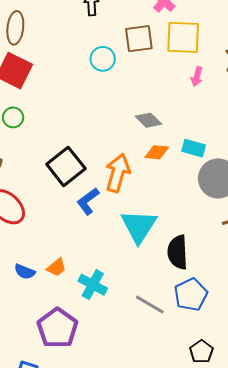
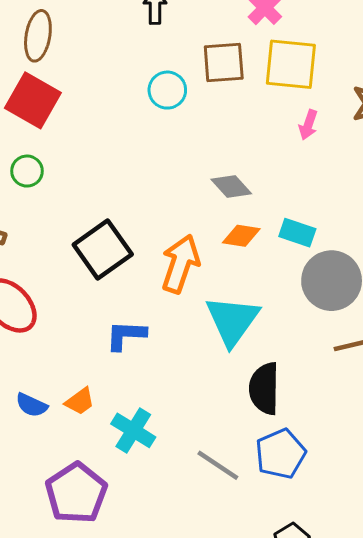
blue L-shape: (88, 201) -> (126, 335), moved, turned 36
cyan triangle: (139, 226) -> (232, 320), moved

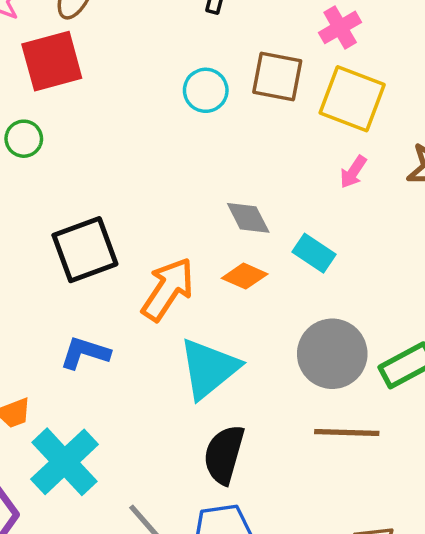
red square: (33, 100) -> (52, 61), turned 30
cyan rectangle: (297, 233) -> (314, 253), moved
cyan cross: (133, 430) -> (65, 462), size x1.4

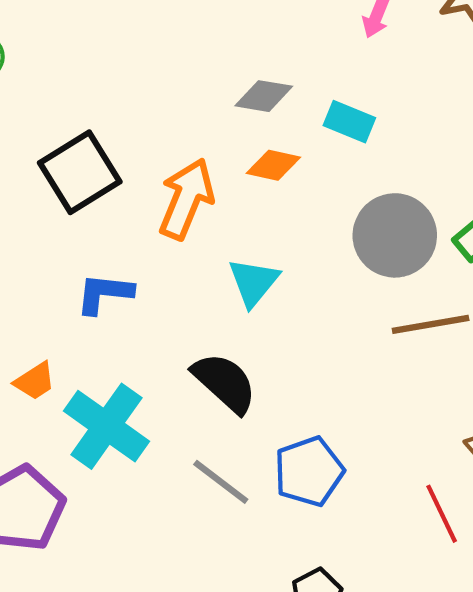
gray diamond: (248, 218) -> (264, 96), turned -42
cyan triangle: (209, 368) -> (254, 282), size x0.7
black semicircle: (224, 454) -> (225, 383), moved, turned 128

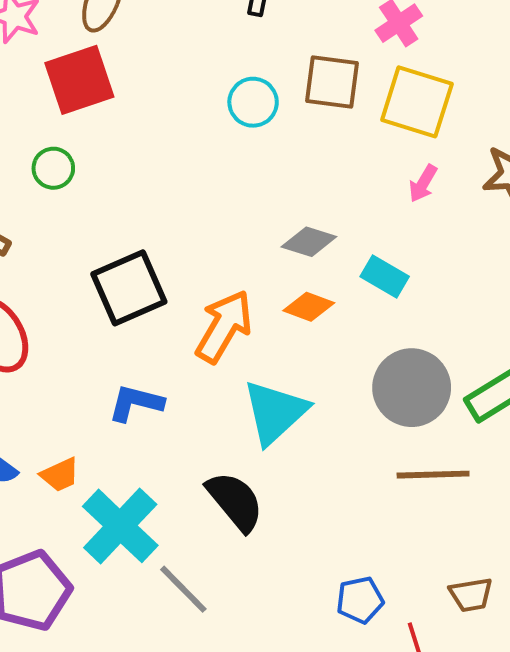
cyan triangle: (254, 282) -> (275, 412), size x1.4
blue pentagon: (309, 471) -> (360, 600), moved, size x0.7
gray line: (221, 482) -> (183, 589), moved

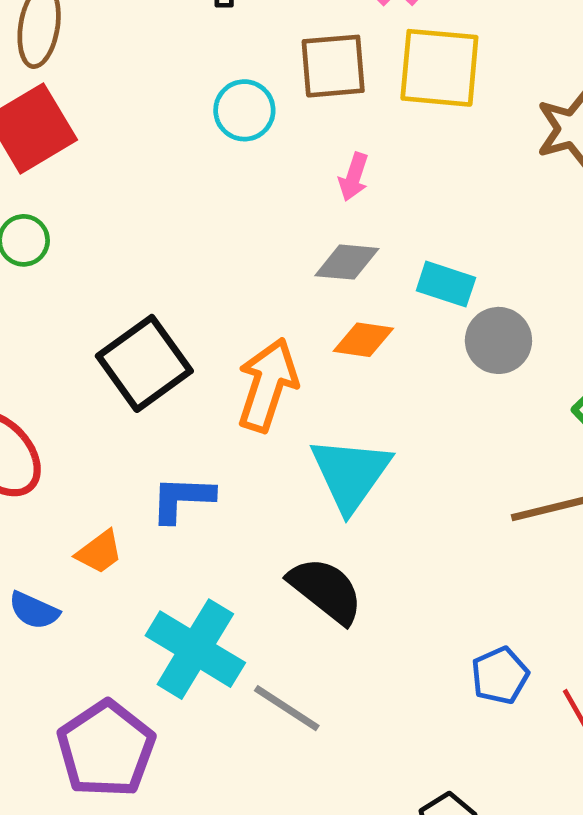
pink arrow: (423, 183) -> (354, 177), moved
gray circle: (412, 388) -> (498, 340), moved, size x0.7
orange trapezoid: (60, 475) -> (99, 552), moved

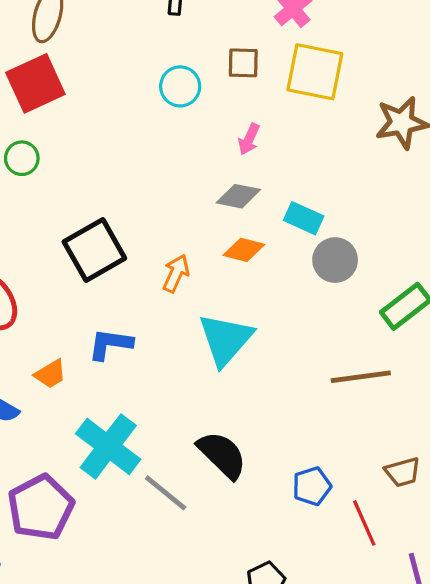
brown square: (333, 66) -> (243, 63), size x0.7
orange arrow: (267, 385) -> (176, 273), size x0.6
black semicircle: (326, 590) -> (222, 455), moved

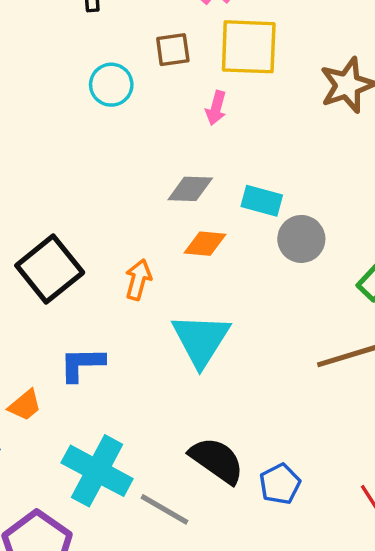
pink arrow: (249, 139) -> (216, 108), moved
blue pentagon: (312, 486) -> (280, 484), moved

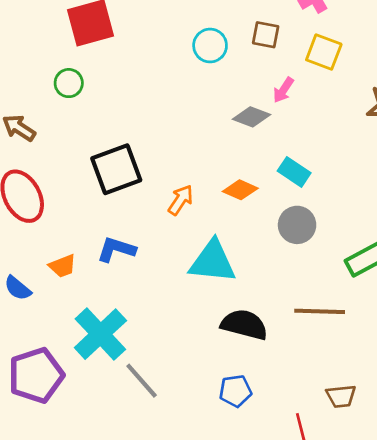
yellow square: (249, 47) -> (324, 52), size x0.7
gray diamond: (190, 189) -> (252, 117), moved
gray circle: (301, 239) -> (297, 225), moved
cyan triangle: (201, 340) -> (213, 262), turned 45
black semicircle: (217, 460) -> (244, 325), moved, turned -39

